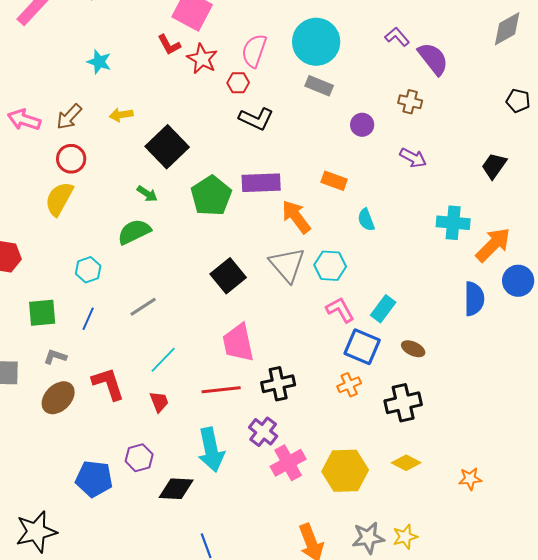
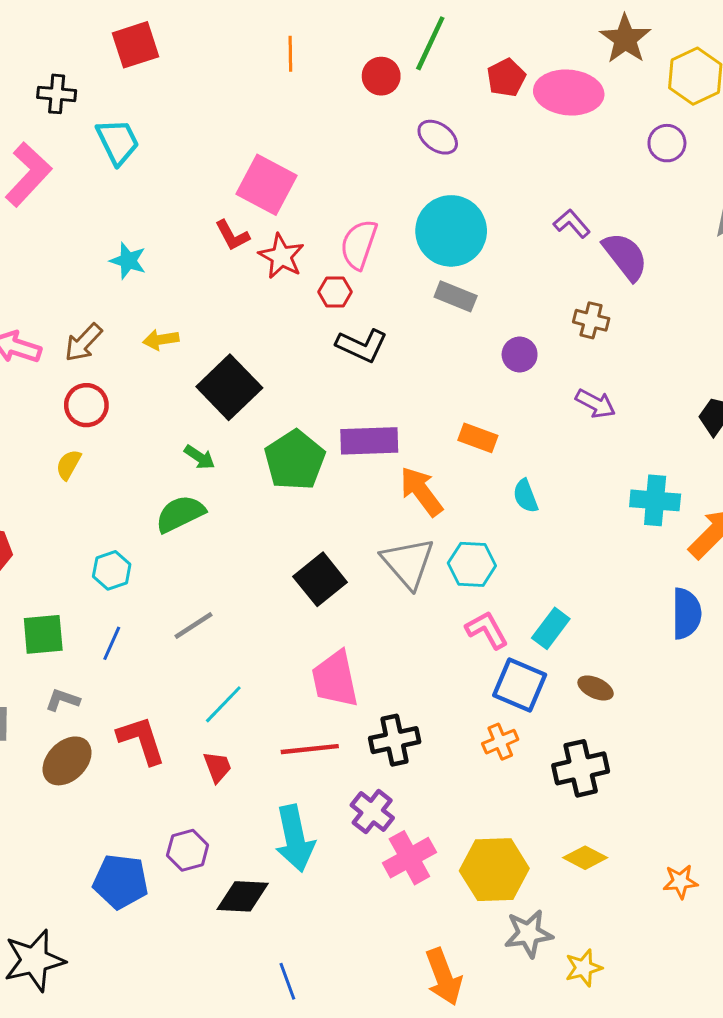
yellow semicircle: (59, 199) -> (69, 465), size x0.6
gray star: (368, 538) -> (529, 934), moved

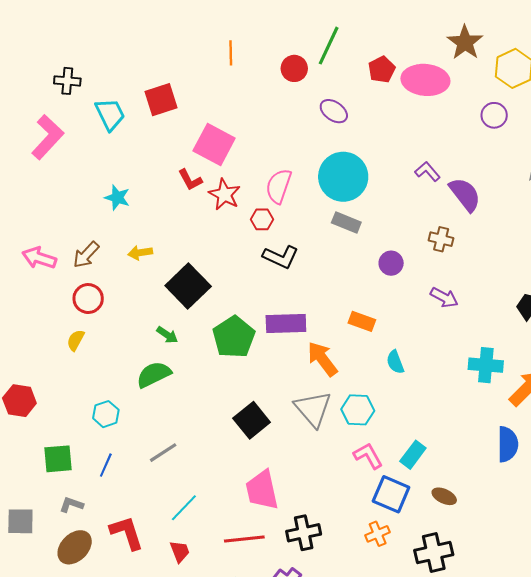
red square: (136, 45) -> (161, 100), moved

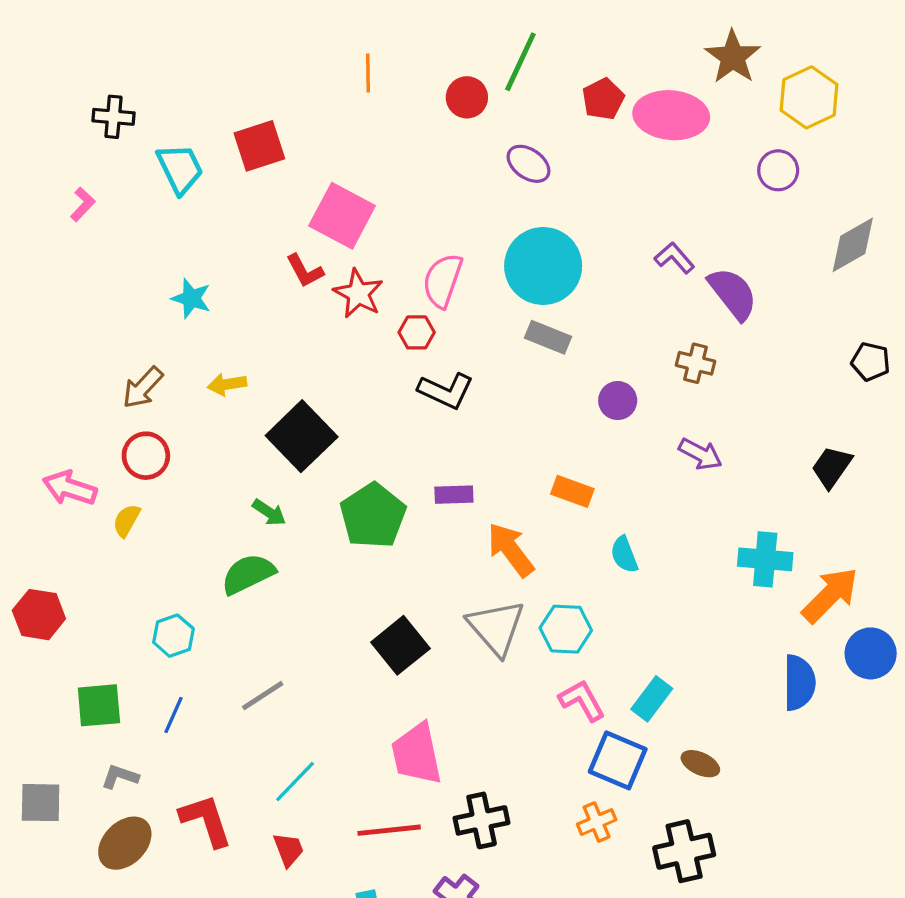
pink L-shape: (48, 137) -> (83, 204), size x0.5
pink arrow: (39, 258) -> (70, 488), moved
purple rectangle: (286, 323) -> (454, 495), size x0.6

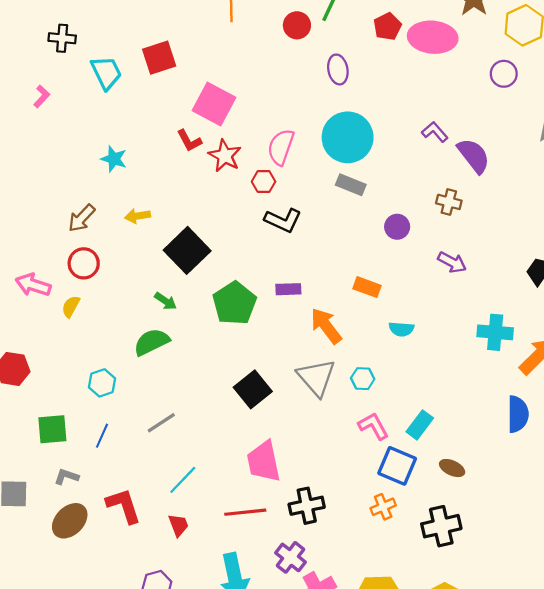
purple ellipse: (529, 164) -> (338, 69), turned 44
cyan semicircle: (624, 555) -> (401, 329), turned -65
cyan hexagon: (566, 629) -> (363, 379), size x0.7

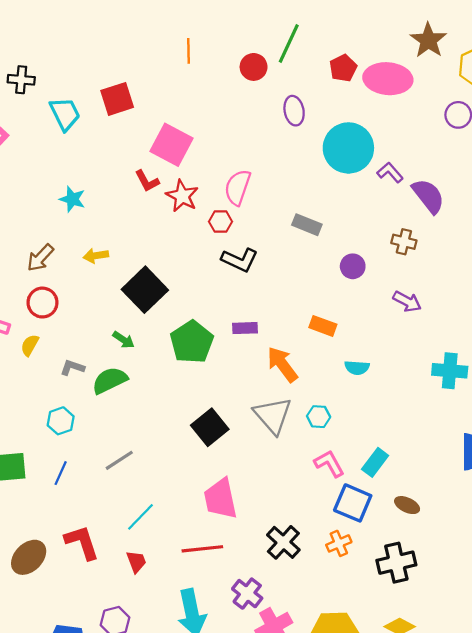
cyan circle: (348, 137) -> (348, 148), moved
gray L-shape: (66, 477) -> (72, 368), moved
black cross: (307, 506) -> (283, 542), moved, turned -36

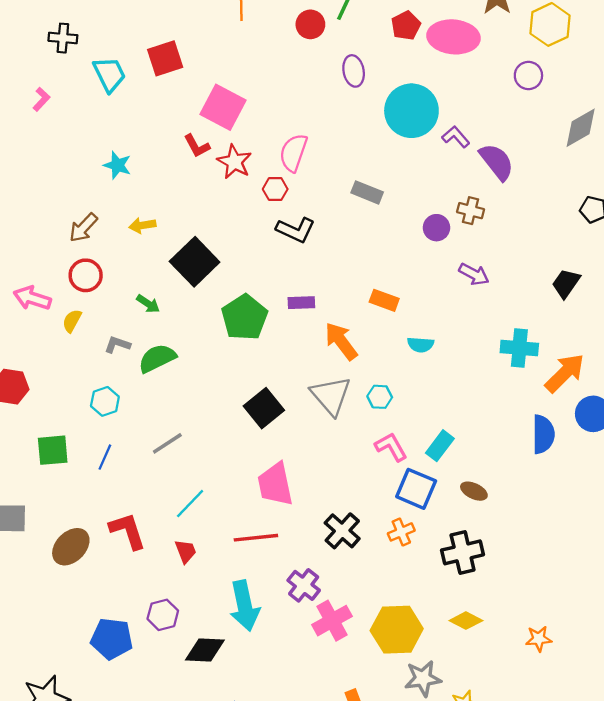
purple circle: (353, 266) -> (436, 228), moved
green arrow: (124, 340) -> (148, 304), moved

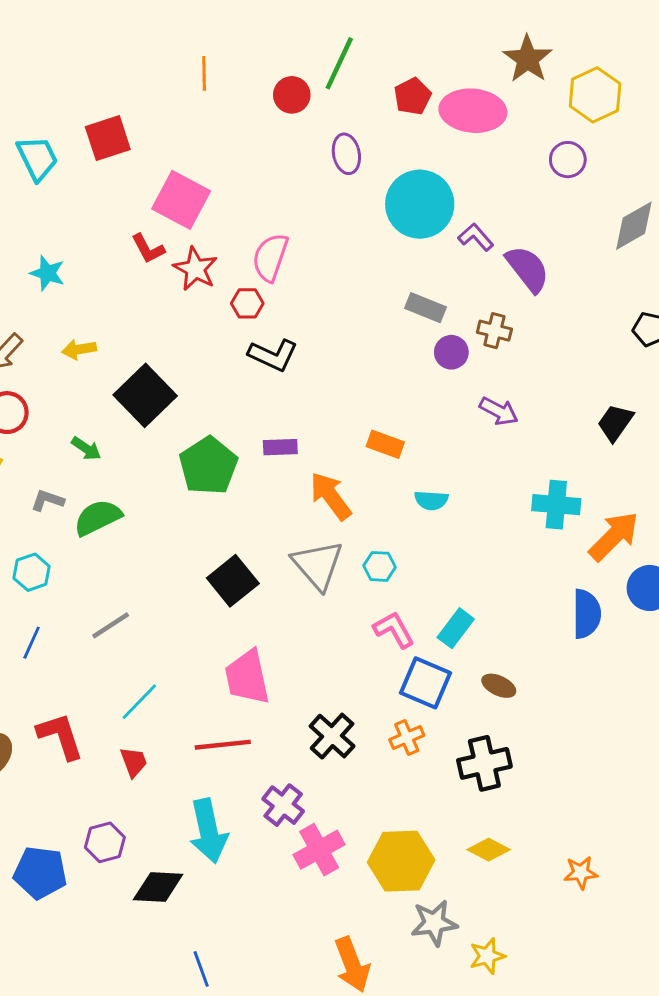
gray rectangle: (367, 192) -> (425, 308), moved

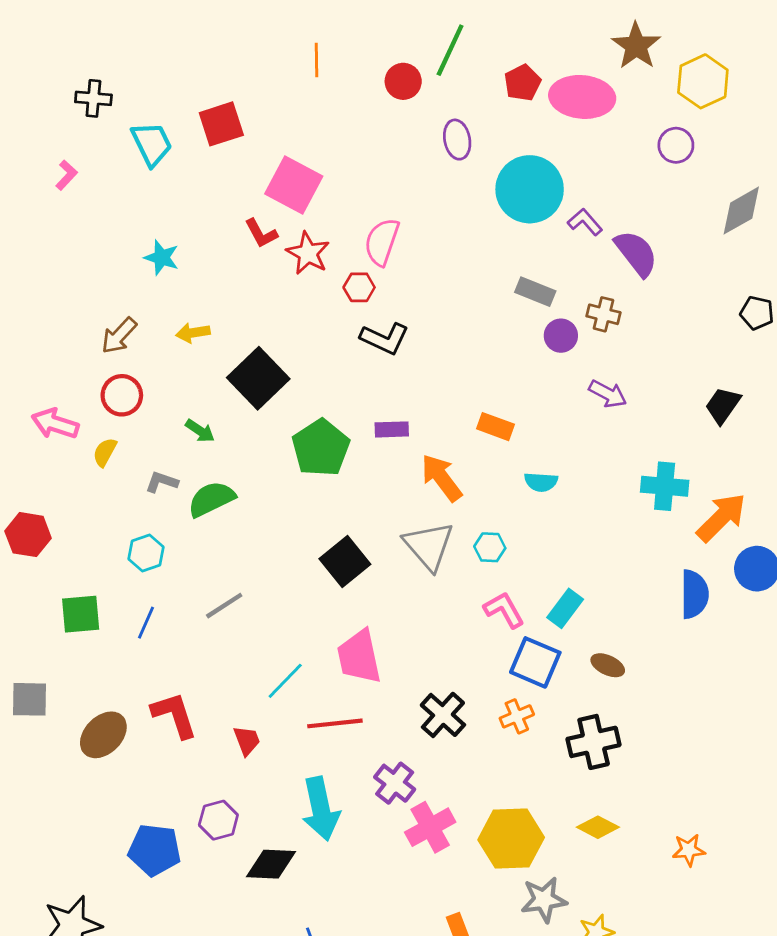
cyan line: (139, 702) -> (285, 681), moved

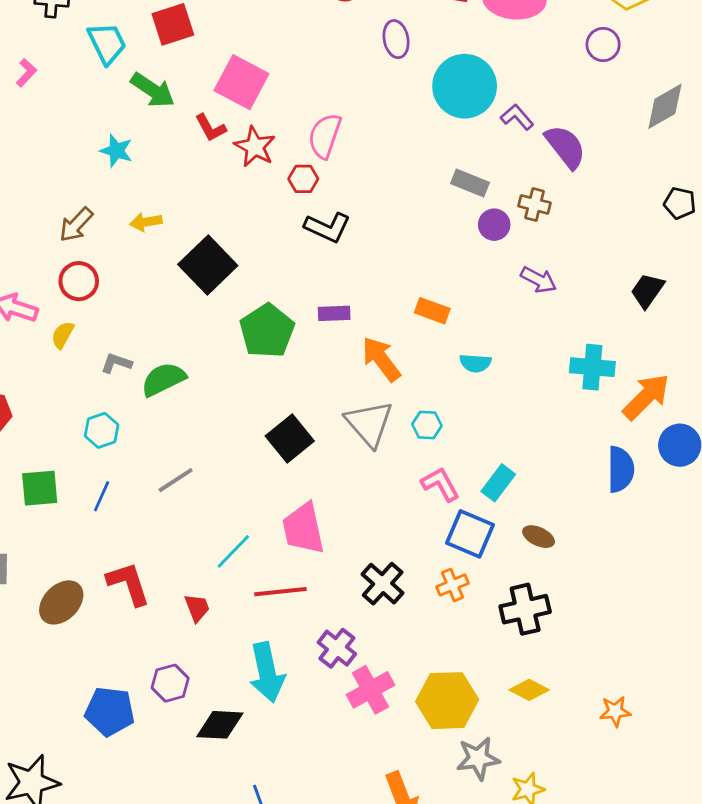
green arrow: (200, 431) -> (153, 90), moved, size x1.6

